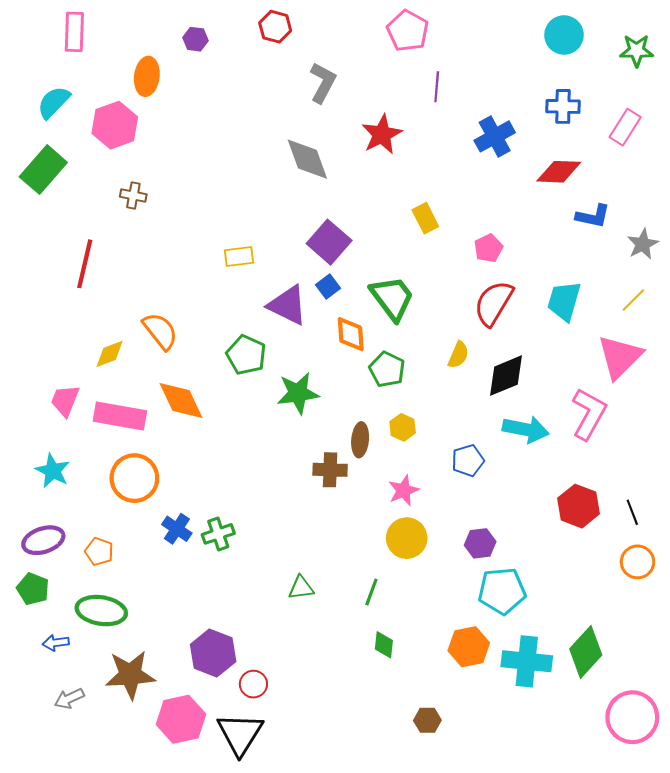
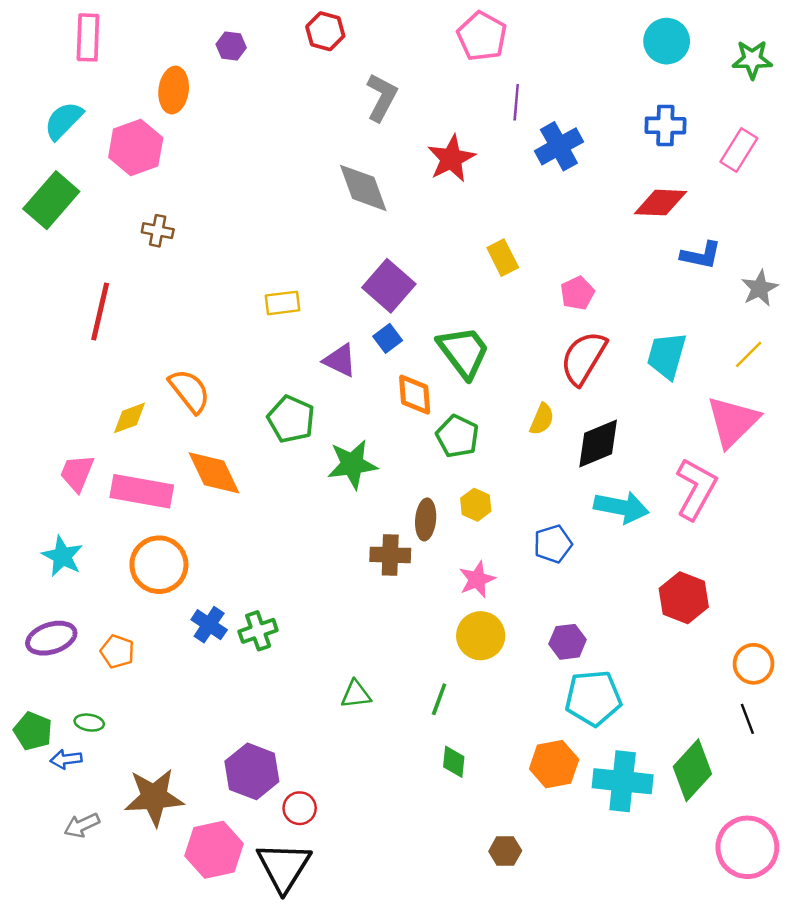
blue cross: (495, 136) -> (559, 146), moved
purple triangle: (288, 305) -> (340, 360), size x0.7
black line: (632, 512) -> (747, 719), moved
green pentagon: (33, 589) -> (33, 731), moved
green ellipse: (101, 611) -> (89, 723), moved, size x0.5

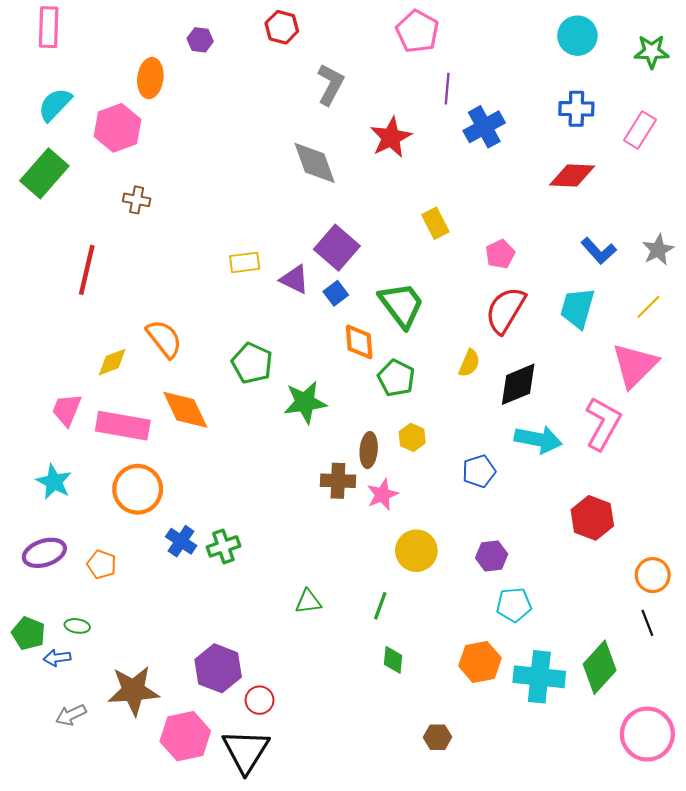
pink rectangle: (88, 37) -> (49, 27), moved
blue L-shape: (701, 255) -> (599, 251), moved, turned 36
purple triangle: (340, 360) -> (294, 279), moved
pink star: (477, 579) -> (382, 495), moved
cyan pentagon: (593, 698) -> (514, 605), size x0.7

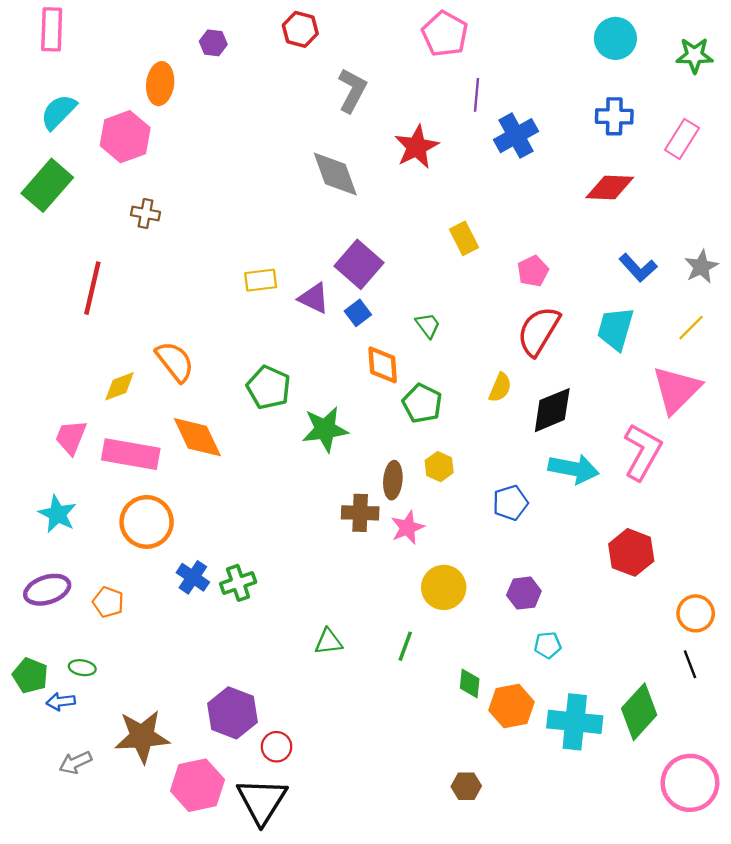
green trapezoid: (402, 305) -> (428, 325), size x0.5
cyan pentagon: (514, 605) -> (548, 645), size x0.7
green diamond: (393, 660) -> (470, 683), moved

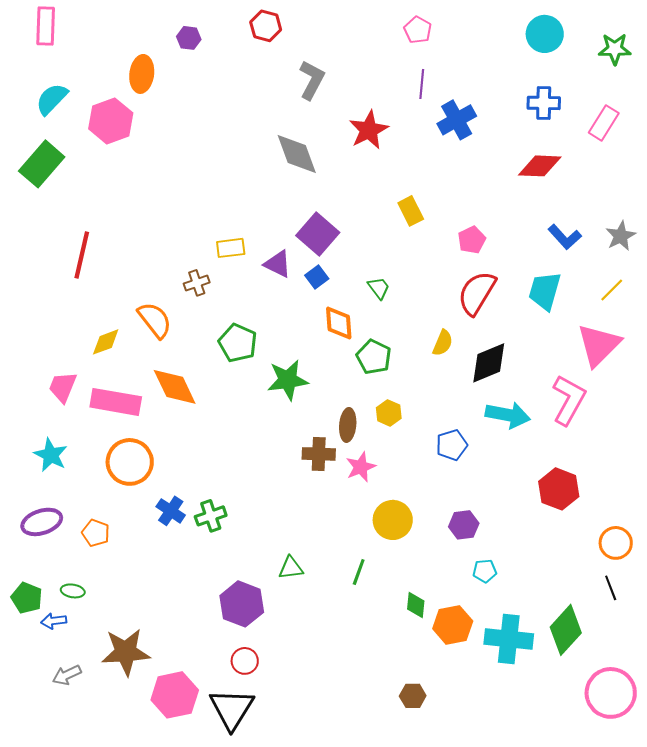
pink pentagon: (445, 34) -> (418, 30), moved, size x0.7
brown cross: (145, 214) -> (197, 283), moved, turned -30
purple hexagon: (232, 713) -> (242, 604), moved

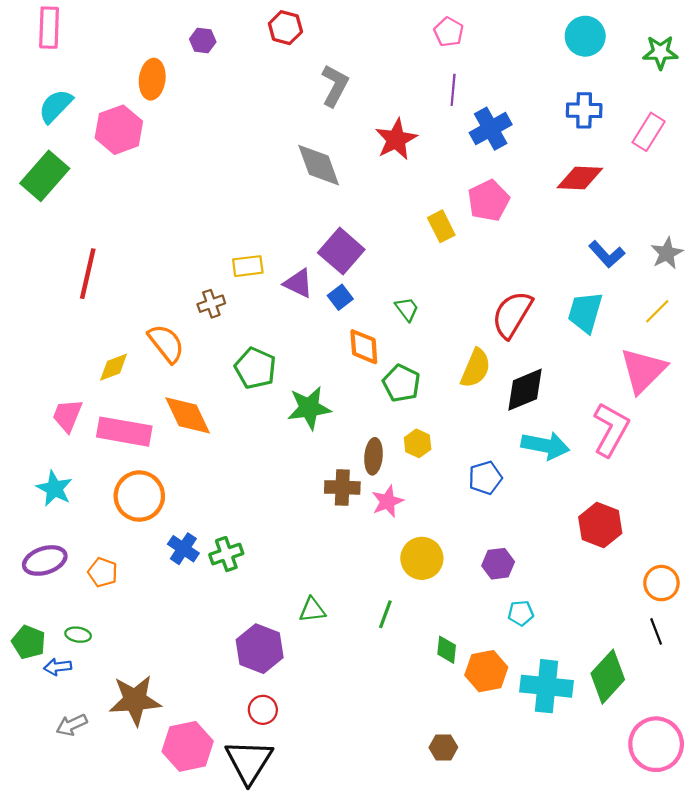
pink pentagon: (472, 240) -> (488, 201), moved, size x1.4
yellow semicircle: (443, 343) -> (476, 368), size x1.4

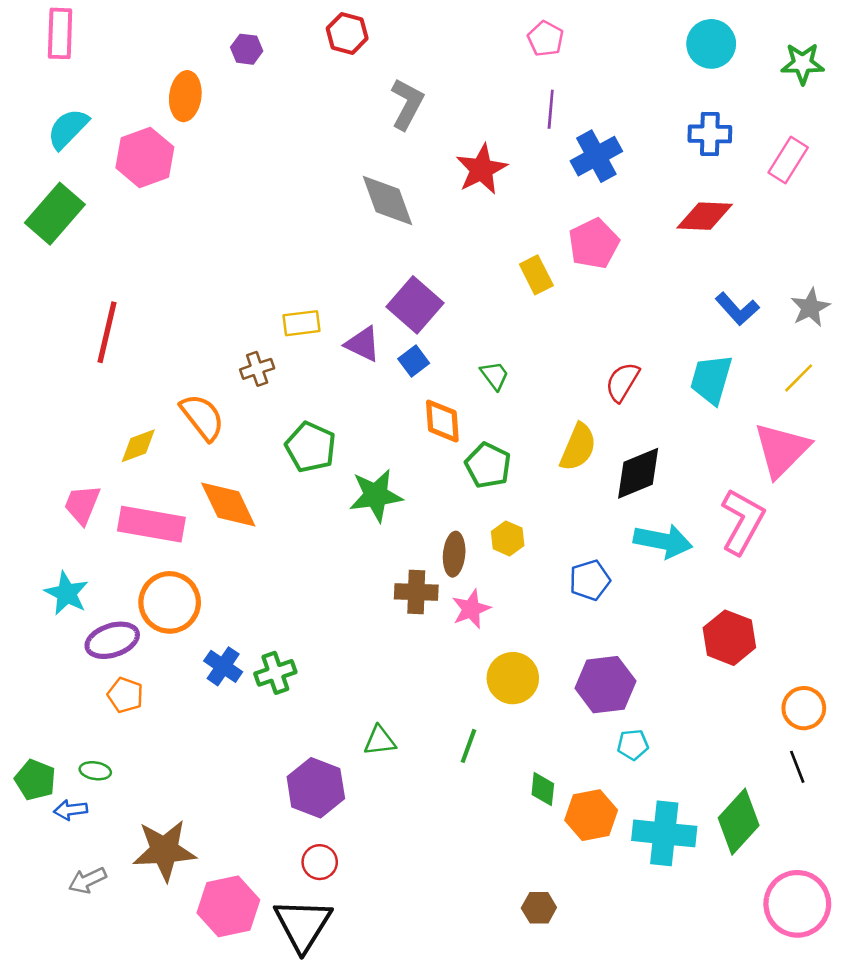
red semicircle: (512, 314) -> (622, 382), size x0.7
purple ellipse: (45, 560) -> (112, 640), moved
purple hexagon: (498, 564) -> (605, 685), size x1.5

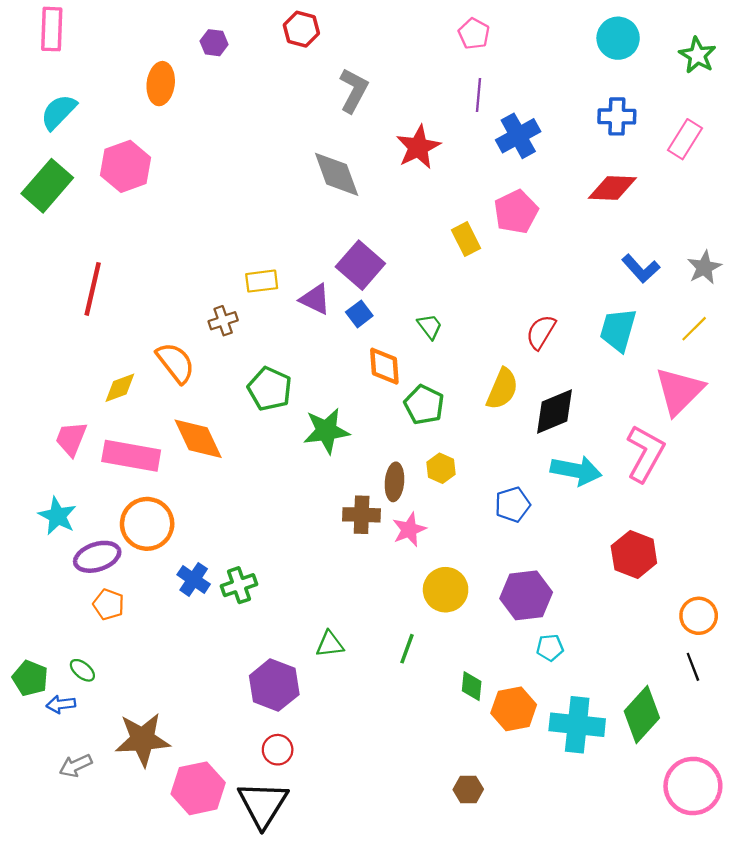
green star: (803, 63) -> (697, 55), turned 30
pink hexagon: (145, 157) -> (126, 166), moved
green ellipse: (95, 771) -> (82, 670), turned 30

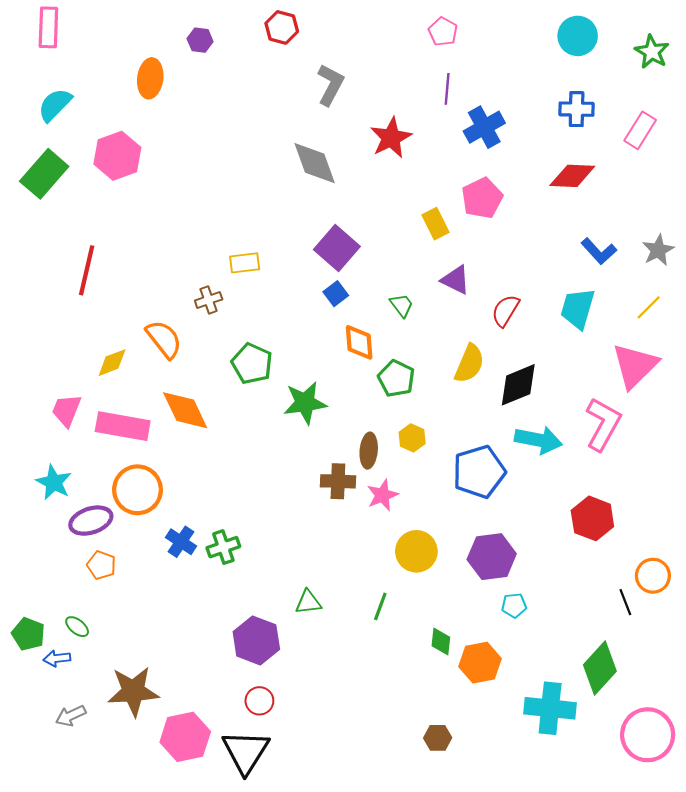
purple triangle: (315, 299) -> (456, 280), moved
blue pentagon: (513, 505) -> (479, 472), size x1.6
black line: (693, 667) -> (625, 602), moved
cyan cross: (577, 725) -> (550, 708), moved

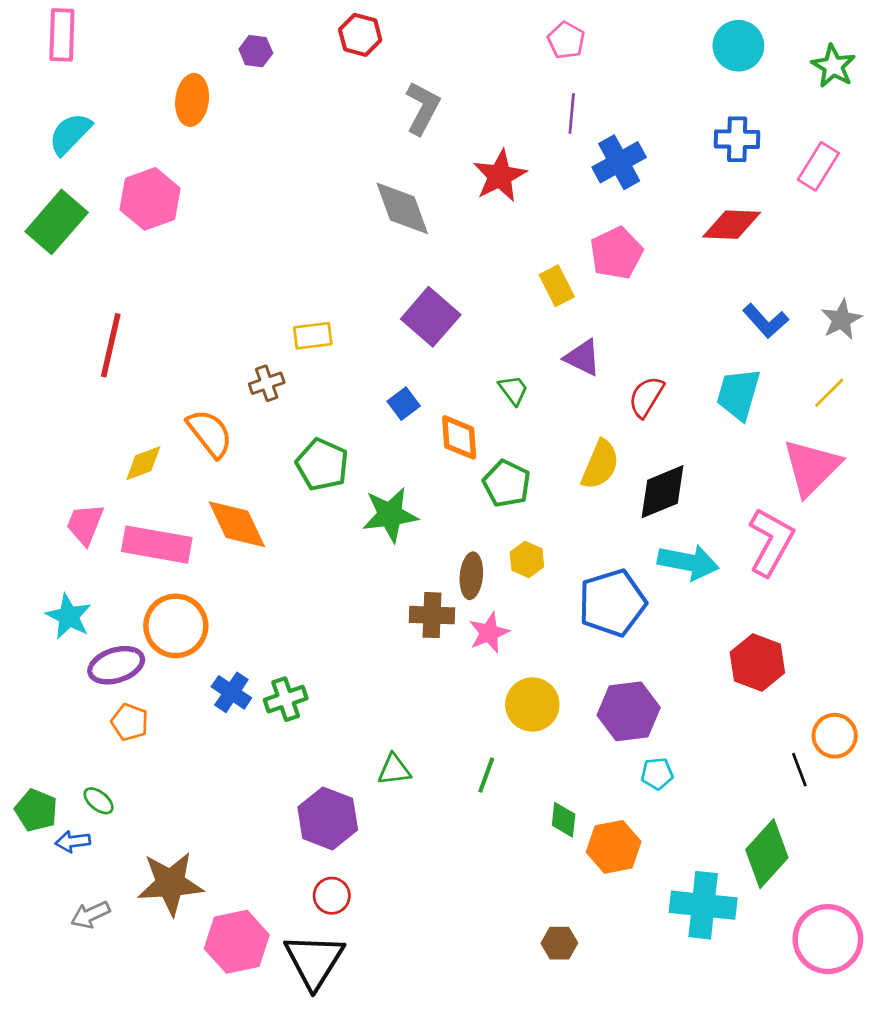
blue square: (336, 294) -> (404, 404), moved

